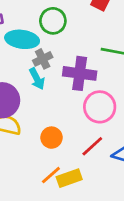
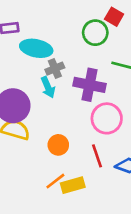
green circle: (53, 21) -> (95, 33), moved
red line: (92, 146) -> (97, 156), turned -70

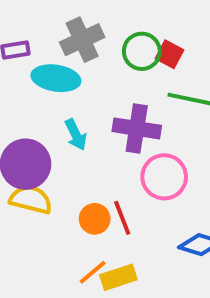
red square: (114, 17) -> (170, 54), moved
gray cross: (55, 69) -> (82, 40), moved, size x1.5
red line: (97, 156) -> (122, 218), moved

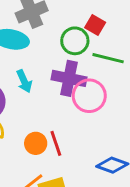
green circle: (142, 51) -> (75, 41), moved
pink circle: (164, 177) -> (89, 96), moved

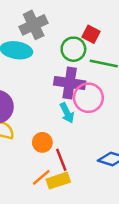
cyan arrow: (24, 81) -> (67, 113), moved
red line: (56, 143) -> (61, 160), moved

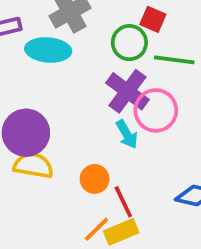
purple cross: (70, 83) -> (127, 91), turned 32

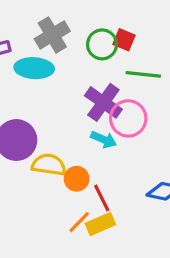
green circle: (129, 43) -> (102, 44), moved
cyan arrow: (127, 134) -> (104, 140), turned -35
yellow semicircle: (33, 165) -> (49, 165), moved

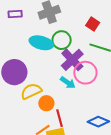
green circle: (102, 44) -> (62, 40), moved
cyan ellipse: (34, 68) -> (41, 43), moved
yellow semicircle: (49, 165) -> (31, 91), turned -45

